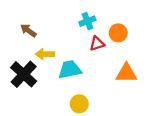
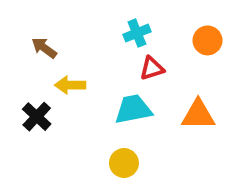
orange circle: (118, 33) -> (208, 40), moved
cyan trapezoid: (70, 70) -> (133, 109), moved
black cross: (24, 74) -> (37, 117), size x0.7

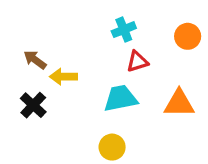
brown arrow: (44, 48) -> (35, 60), moved

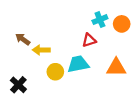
cyan cross: (124, 30) -> (100, 20), moved
black cross: (33, 105) -> (18, 85), moved
yellow circle: (112, 147) -> (55, 72), moved

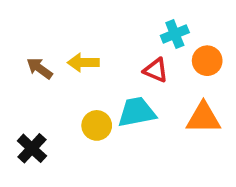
orange circle: (122, 24) -> (207, 61), moved
red triangle: (89, 40) -> (156, 70), turned 40
yellow arrow: (41, 50) -> (83, 63), moved

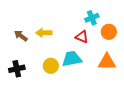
black cross: (32, 148) -> (17, 69), moved, turned 35

